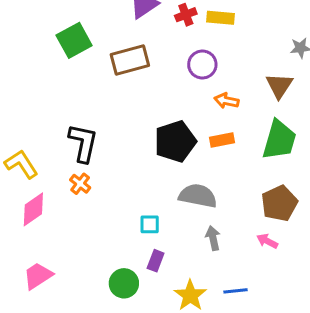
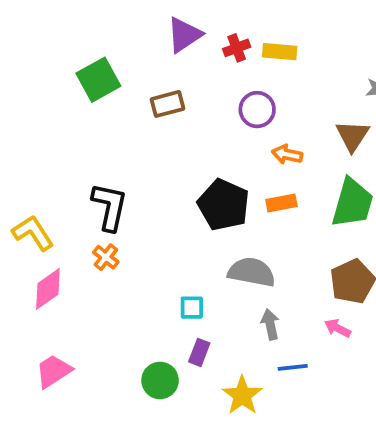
brown rectangle: (130, 60) -> (168, 104), size x0.7
black pentagon: (175, 141) -> (224, 205), turned -30
blue line: (236, 291) -> (293, 367), moved

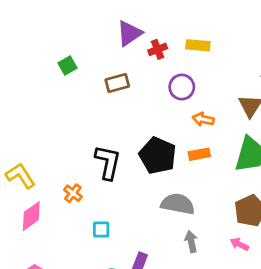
red cross: (237, 48) -> (158, 49), moved
green square: (98, 80) -> (68, 66), size x0.6
black L-shape: (110, 207) -> (108, 162), moved
cyan square: (192, 308) -> (101, 229), moved

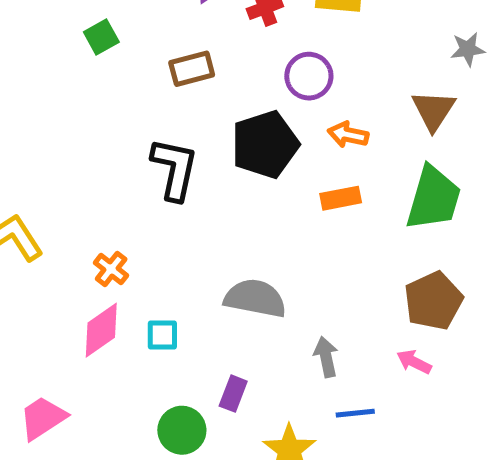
black pentagon: (158, 156) -> (265, 144), moved, turned 30
black L-shape: (108, 162) -> (175, 169), moved
gray semicircle: (178, 204) -> (255, 298), moved
pink diamond: (31, 216) -> (101, 330), moved

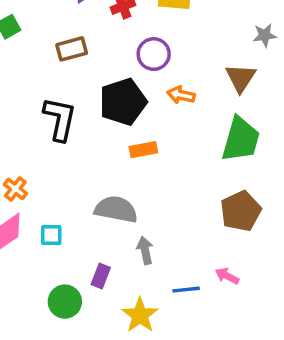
orange rectangle: (341, 198) -> (143, 150), moved
gray arrow: (326, 357) -> (145, 250), moved
pink arrow: (414, 362) -> (227, 276), moved

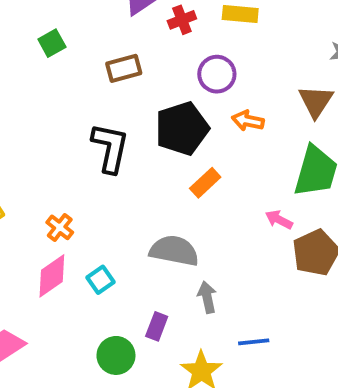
orange rectangle: (143, 150) -> (205, 183), turned -32
cyan square: (51, 235) -> (100, 280), turned -35
pink arrow: (227, 276) -> (279, 220), moved

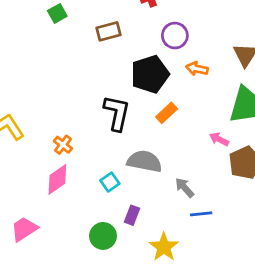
black L-shape: (110, 148) -> (117, 113), moved
cyan square: (100, 280) -> (110, 182), moved
gray arrow: (207, 297) -> (185, 188), moved, turned -30
blue line: (254, 342) -> (201, 214), moved

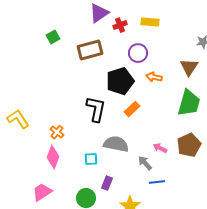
brown rectangle: (109, 31) -> (90, 50), size x1.4
pink arrow: (219, 139) -> (160, 148), moved
pink diamond: (57, 179) -> (53, 157), turned -35
cyan square: (110, 182) -> (91, 159), turned 32
pink trapezoid: (24, 229) -> (42, 192), moved

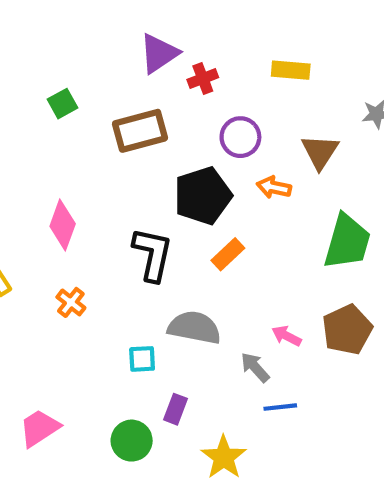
yellow rectangle: (150, 22) -> (291, 70), moved
brown triangle: (189, 67) -> (320, 152), moved
pink diamond: (53, 157) -> (63, 225), moved

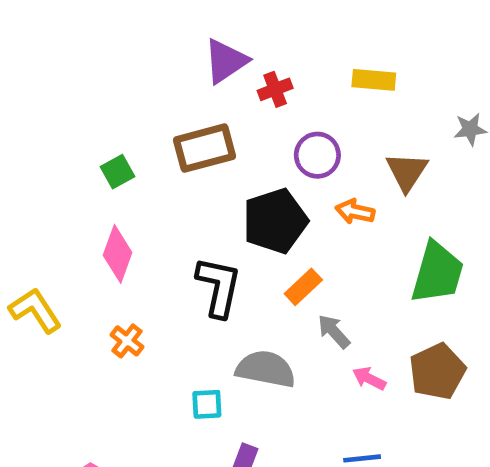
green square: (63, 104) -> (118, 172), moved
gray arrow: (255, 367) -> (334, 331), moved

